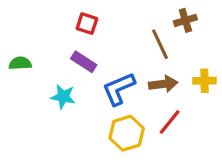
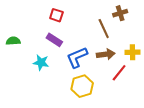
red line: (170, 122) -> (119, 73), moved

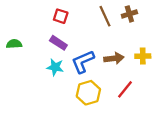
brown line: (104, 29) -> (105, 16), moved
cyan star: (41, 63) -> (55, 67), moved
red line: (119, 73) -> (125, 89), moved

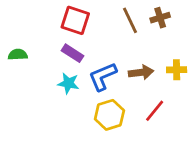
red square: (61, 16) -> (75, 20), size x1.5

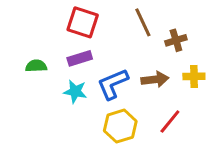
brown cross: (160, 18) -> (176, 40), moved
purple rectangle: (73, 53) -> (80, 58), turned -50
green semicircle: (18, 55) -> (36, 66), moved

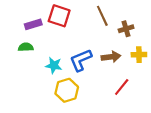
purple rectangle: (80, 58) -> (33, 24), moved
yellow hexagon: (120, 126) -> (67, 90), moved

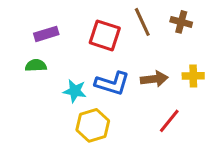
red square: (59, 16) -> (105, 35), moved
brown cross: (126, 29) -> (181, 22), moved, turned 32
blue L-shape: (81, 60) -> (112, 83), turned -140

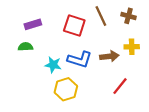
yellow cross: (193, 76) -> (132, 47), moved

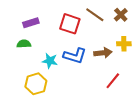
brown line: (101, 16) -> (95, 15), turned -30
brown cross: (129, 16) -> (121, 15), turned 32
yellow hexagon: (66, 89) -> (36, 84), moved

